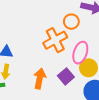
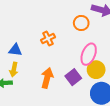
orange cross: (55, 40) -> (48, 39), moved, size x0.6

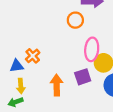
orange cross: (48, 39) -> (33, 56), moved
purple square: (73, 77) -> (83, 77), turned 35

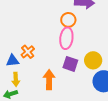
pink ellipse: (92, 49) -> (66, 38), moved
purple square: (83, 77) -> (70, 64), moved, turned 35

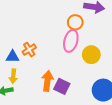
yellow circle: (93, 60) -> (91, 55), moved
purple square: (70, 64) -> (62, 86), moved

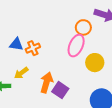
blue triangle: (13, 57) -> (16, 44), moved
yellow arrow: (13, 76) -> (21, 73), moved, turned 40

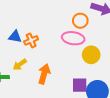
pink ellipse: (76, 46) -> (73, 38), turned 75
purple square: (60, 90) -> (80, 85), moved, turned -35

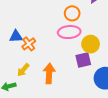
blue triangle: (15, 37) -> (16, 36), moved
purple square: (80, 85) -> (83, 60), moved

